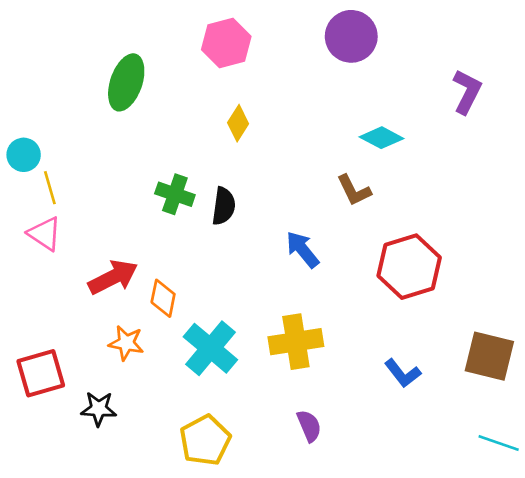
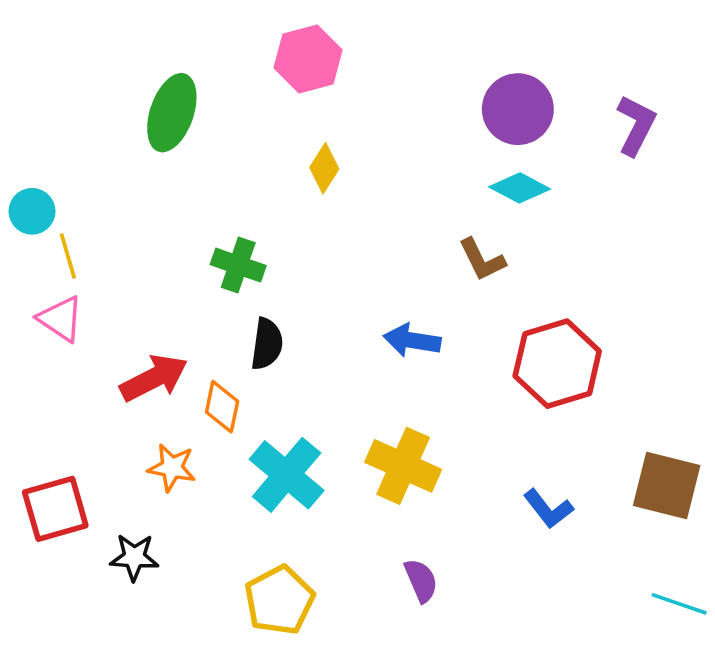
purple circle: (351, 36) -> (518, 109), moved
black semicircle: (224, 206) -> (267, 344), moved
blue arrow: (303, 250) -> (412, 340), turned -42
yellow cross: (296, 342) -> (403, 466), turned 33

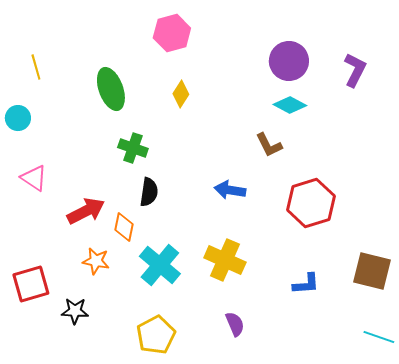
green ellipse: (172, 113) -> (111, 89), moved, turned -39
yellow line: (68, 256) -> (36, 67), moved
blue L-shape: (548, 509) -> (306, 284), turned -56

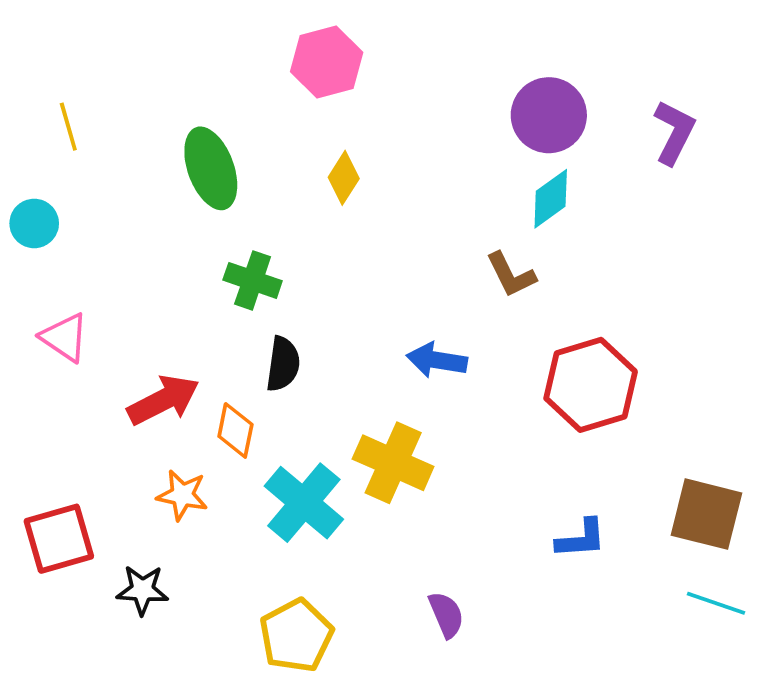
cyan diamond: (290, 105) -> (551, 199), turned -64
yellow cross: (225, 260) -> (393, 463), moved
cyan line: (379, 337) -> (716, 603), moved

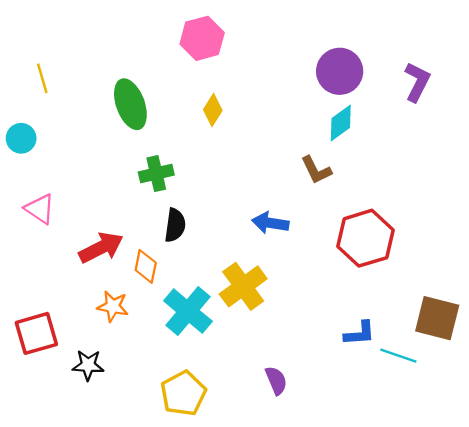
green cross: (253, 280) -> (156, 174), turned -32
yellow cross: (393, 463) -> (243, 286), turned 30
cyan line: (716, 603) -> (398, 356), moved

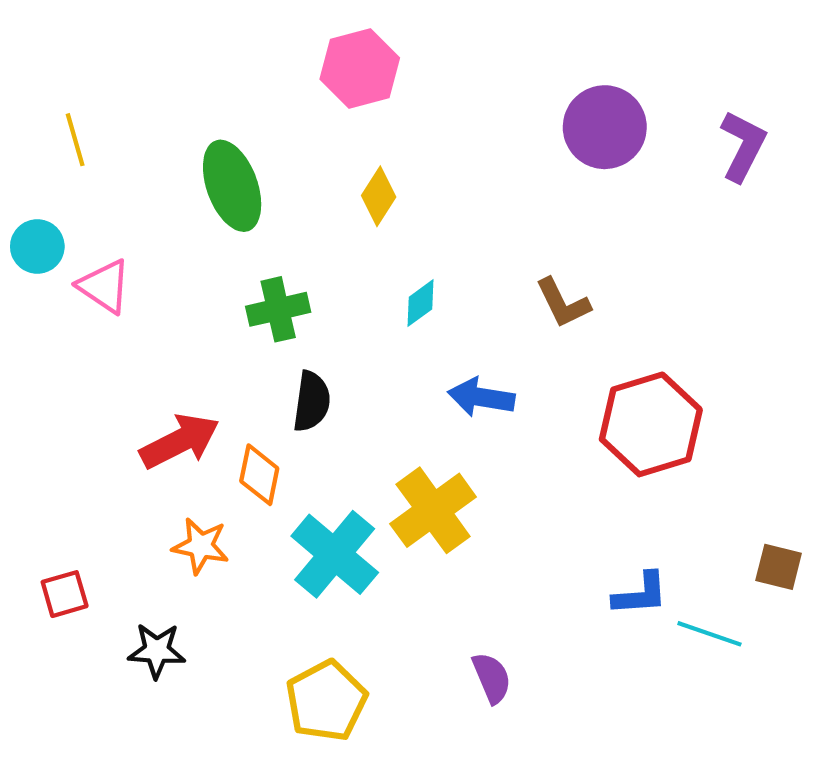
cyan diamond: (341, 123) -> (420, 303), moved, size x0.7
pink triangle: (40, 209) -> (104, 286), moved
brown square: (437, 318) -> (779, 567), size x0.6
red square: (36, 333) -> (65, 594), size x0.6

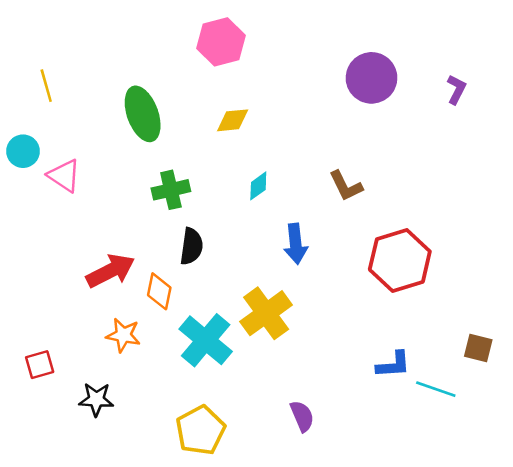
purple L-shape: (743, 146) -> (456, 89), size x0.7
yellow diamond: (379, 196) -> (233, 120), turned 52
blue arrow: (481, 397) -> (296, 244), turned -105

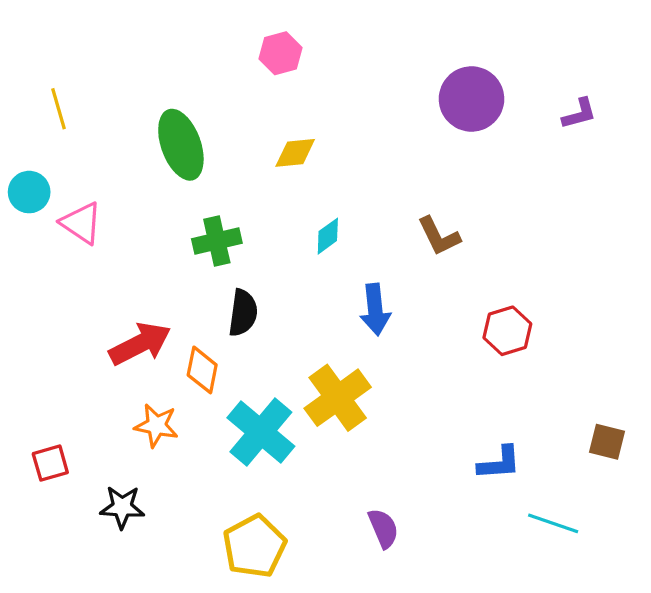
pink hexagon: (221, 42) -> (280, 53), size x0.7
purple L-shape: (456, 89) -> (579, 114), turned 48
red hexagon: (400, 261) -> (507, 331), size x0.6
cyan line: (436, 389) -> (553, 523), moved

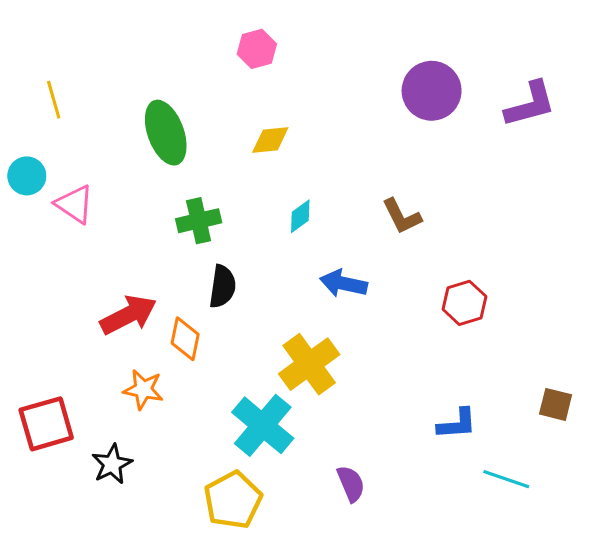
purple L-shape: (579, 114) -> (530, 104), size x1.6
blue arrow: (375, 310) -> (343, 283), turned 108
cyan cross: (261, 432) -> (263, 425), moved
red square: (50, 463) -> (46, 424), size x1.6
black star: (122, 507) -> (112, 464), turned -30

